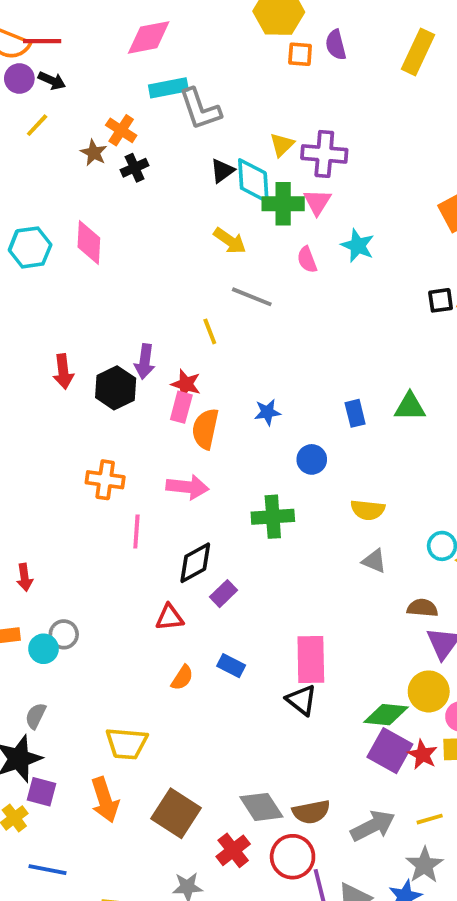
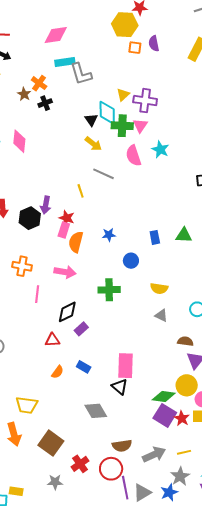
black triangle: (222, 171) -> (91, 120), moved, turned -32
pink semicircle: (307, 260) -> (133, 156), size x1.5
gray diamond: (261, 807) -> (96, 411), moved

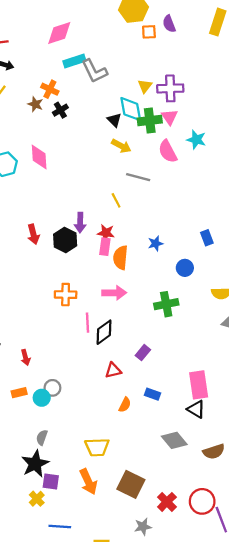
black diamond: (67, 312) -> (104, 332), moved
brown semicircle: (122, 446) -> (214, 452), moved

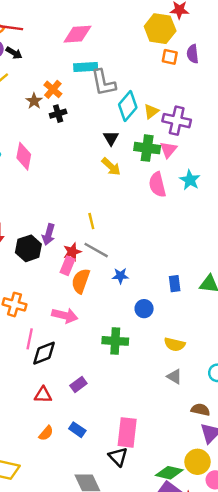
cyan diamond: (131, 109) -> (128, 106), moved, turned 36
gray line: (138, 177) -> (96, 250), moved
red star: (106, 233) -> (72, 252), turned 30

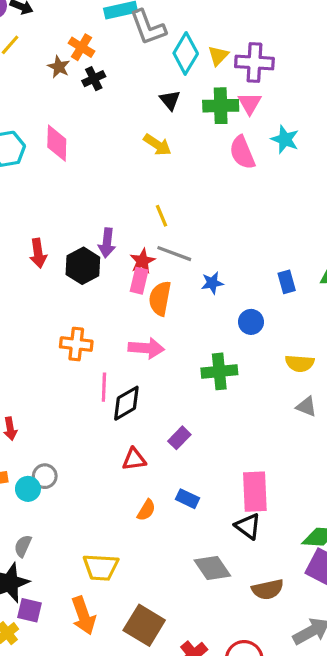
yellow arrow: (111, 167) -> (157, 145), moved

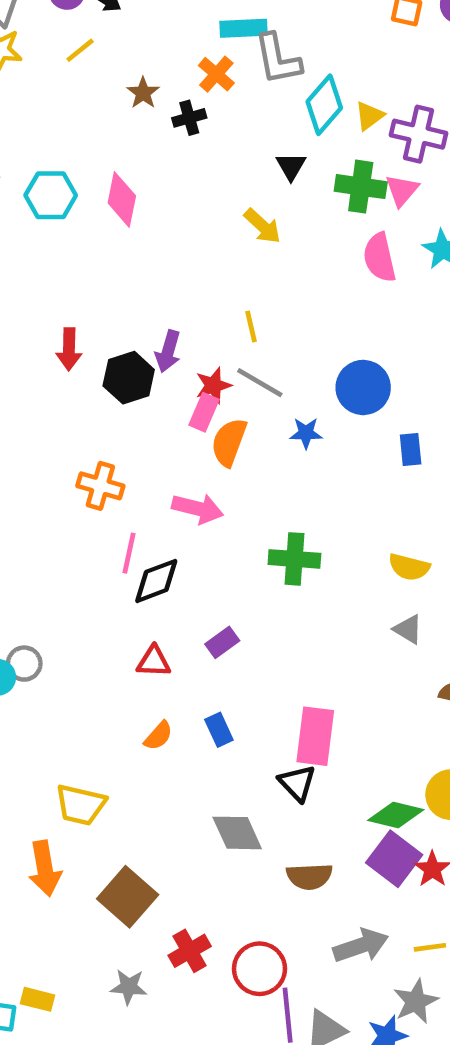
orange cross: (81, 47) -> (216, 74), moved
blue circle: (251, 322) -> (363, 387), moved, size x1.5
blue rectangle: (187, 499) -> (219, 730), turned 30

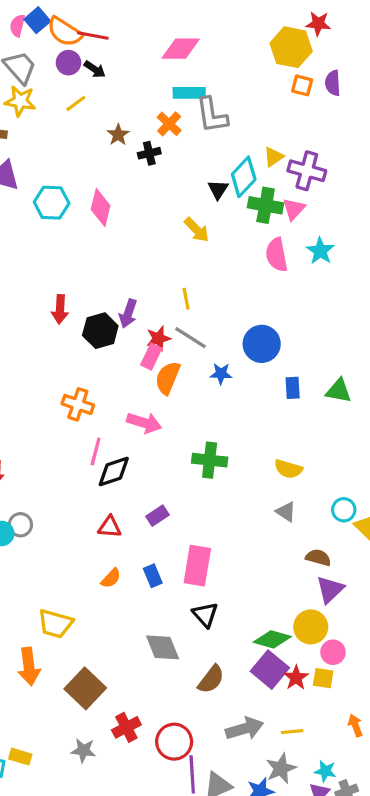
cyan diamond: (324, 105) -> (244, 177), moved
pink rectangle: (315, 736) -> (197, 566), moved
brown semicircle: (309, 876) -> (211, 679), turned -52

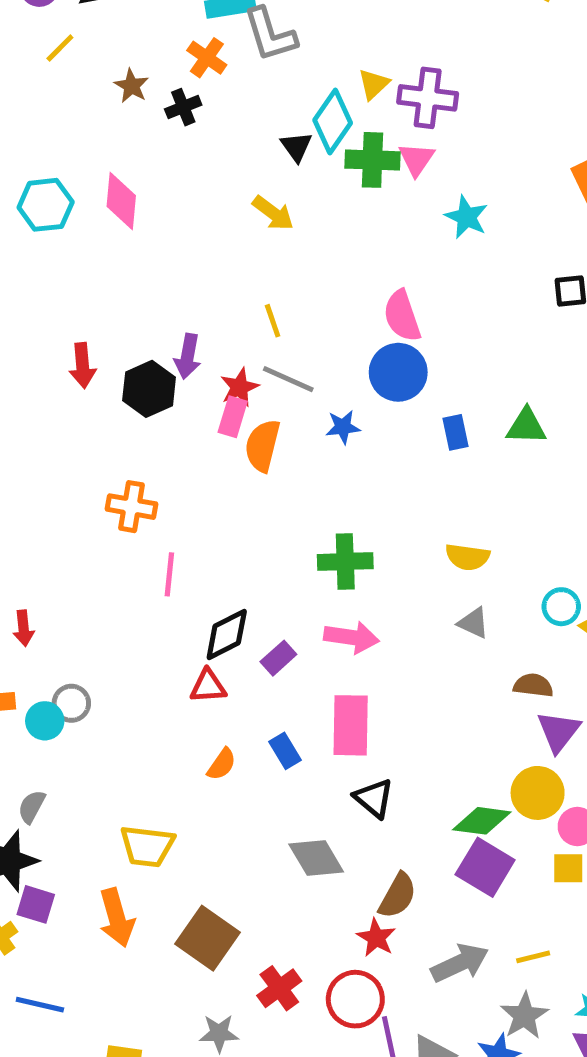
pink semicircle: (277, 255) -> (402, 316), moved
pink arrow: (144, 423) -> (351, 637), moved
black diamond: (114, 471) -> (227, 635), moved
red star: (296, 678) -> (376, 938), moved

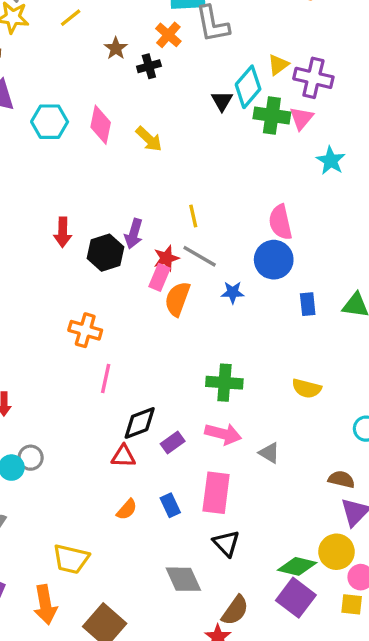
yellow arrow: (273, 213) -> (149, 139), moved
gray triangle: (473, 623) -> (269, 453), moved

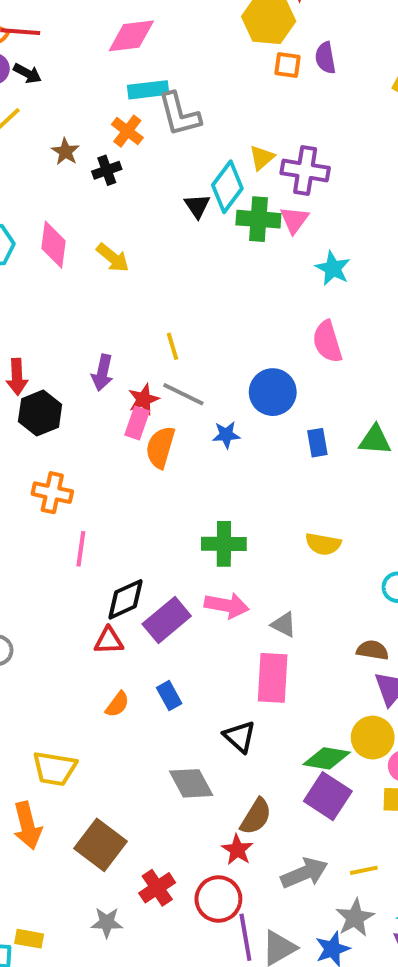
pink semicircle: (280, 222) -> (327, 342), moved
black hexagon: (105, 253) -> (40, 413), moved
purple rectangle: (173, 442) -> (167, 620), size x1.6
pink rectangle: (216, 493) -> (273, 678), moved

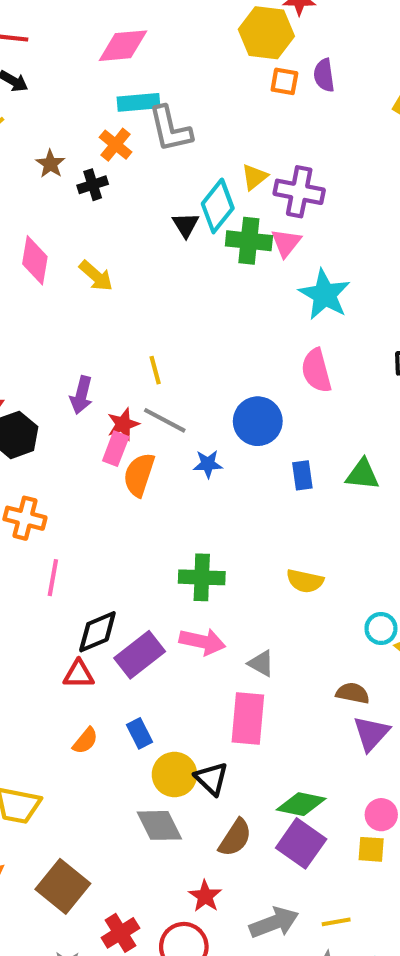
cyan star: (333, 268) -> (325, 295), size x1.4
yellow circle: (373, 738) -> (175, 774), moved
brown semicircle: (256, 816) -> (235, 838), moved

